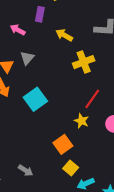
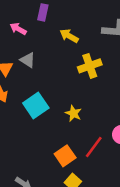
gray triangle: (27, 58) -> (28, 60), turned -40
red line: (92, 99) -> (94, 147), moved
yellow star: (82, 121) -> (73, 113), moved

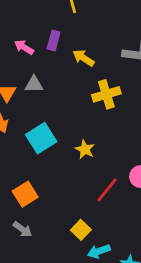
purple rectangle: (43, 12) -> (54, 40), moved
gray triangle: (28, 60) -> (34, 84), turned -35
orange square: (65, 156) -> (25, 194), moved

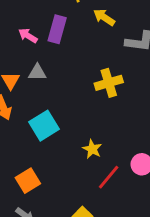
purple rectangle: (54, 40) -> (57, 29), size x1.4
yellow arrow: (84, 58) -> (104, 17), moved
yellow star: (85, 149) -> (92, 149), moved

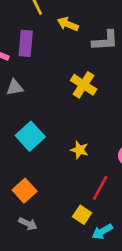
yellow cross: (109, 83) -> (84, 85), turned -30
red line: (109, 177) -> (100, 188), moved

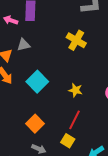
red line: (100, 188) -> (75, 120), moved
yellow square: (82, 215) -> (68, 141), moved

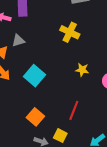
yellow star: (76, 90) -> (82, 70), moved
yellow square: (68, 141) -> (60, 136), moved

